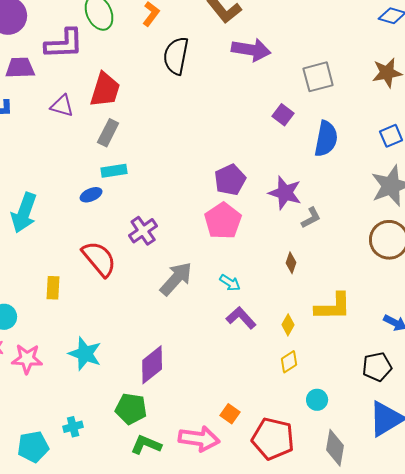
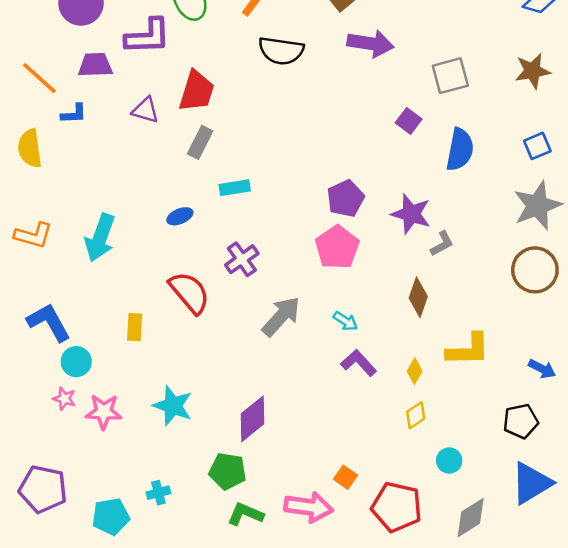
black semicircle: (176, 56) -> (281, 51), turned -93
cyan rectangle: (114, 171) -> (235, 188), moved
brown diamond: (291, 263) -> (418, 297), size x1.5
gray diamond: (335, 448) -> (471, 518), turned 48

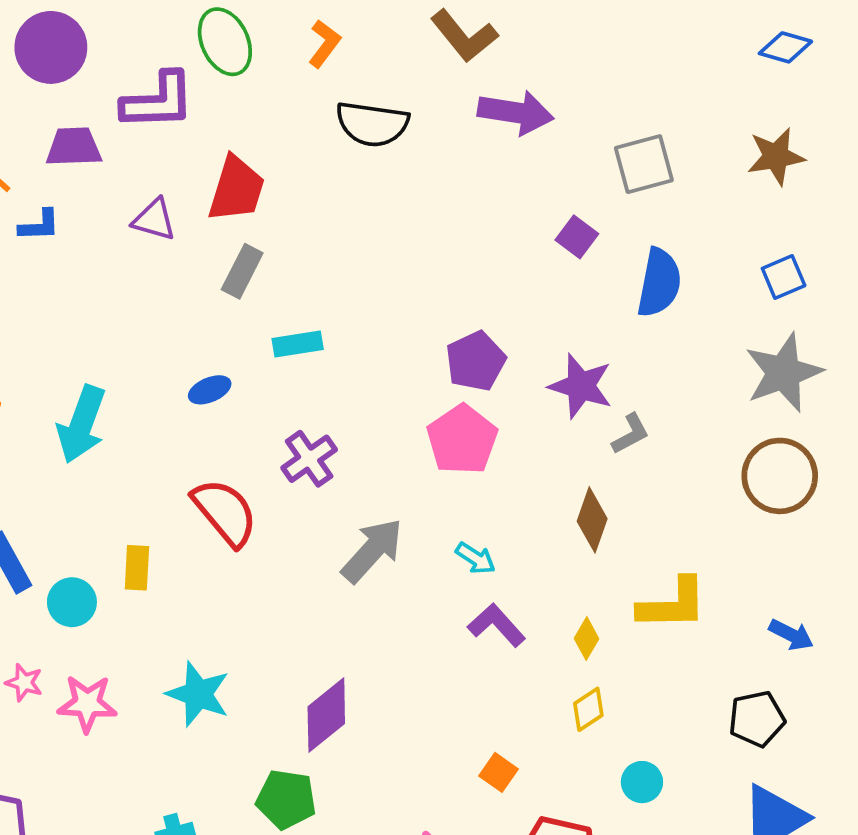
cyan circle: (76, 362) -> (72, 602), moved
orange square: (346, 477) -> (498, 772), moved

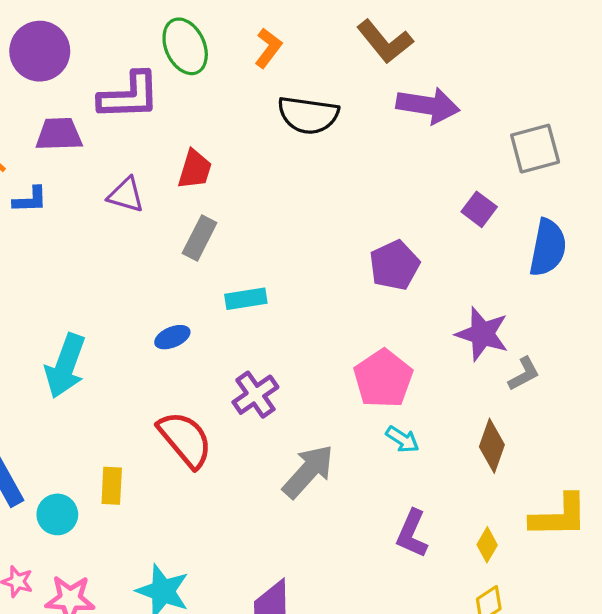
red trapezoid: (236, 189) -> (195, 169), size x0.7
purple pentagon: (476, 361) -> (394, 265), moved
cyan arrow: (476, 558) -> (402, 439), moved
purple L-shape: (497, 625) -> (412, 534), turned -114

